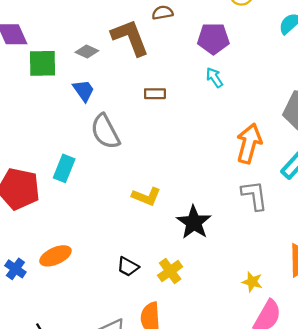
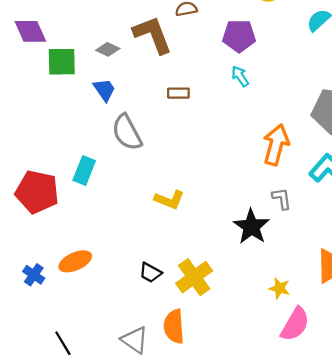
gray L-shape: (254, 195) -> (282, 199), size x0.7
black star: (194, 222) -> (251, 227), moved
yellow cross: (170, 271) -> (194, 277), size x1.4

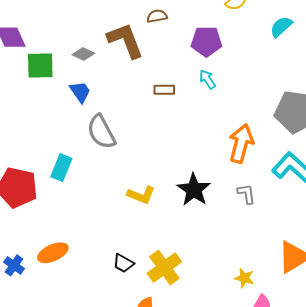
brown rectangle: (178, 93) -> (164, 90), moved
black star: (251, 227) -> (194, 190), moved

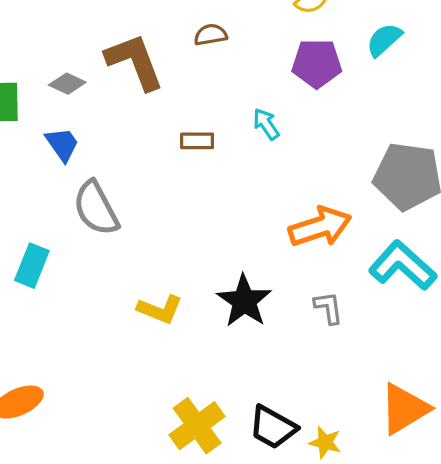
brown semicircle: (157, 16) -> (211, 35), moved
purple pentagon: (206, 41) -> (317, 63), moved
orange arrow: (241, 143) -> (320, 227), turned 57
black trapezoid: (123, 263) -> (273, 427), moved, size x1.4

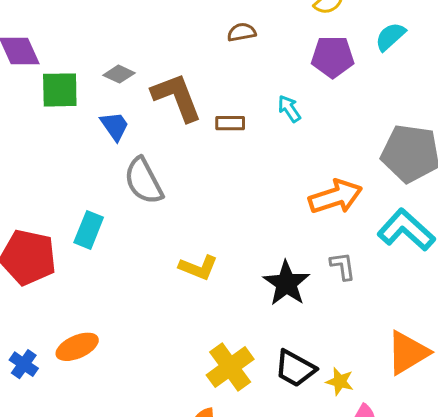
brown L-shape: (135, 62) -> (177, 97), moved
black star: (244, 301) -> (286, 283), moved

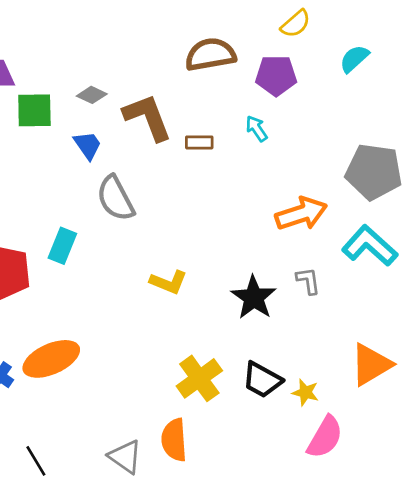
brown semicircle: (242, 32) -> (210, 54), size x1.8
purple pentagon: (333, 57) -> (276, 75), moved
orange ellipse: (77, 347) -> (51, 359), size x1.4

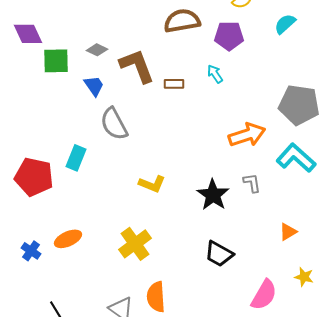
orange ellipse: (51, 359) -> (68, 239), size x0.7
orange triangle: (371, 365) -> (288, 232), moved, size x0.6
yellow cross: (199, 378) -> (135, 244), moved
yellow star: (305, 392) -> (304, 277), moved

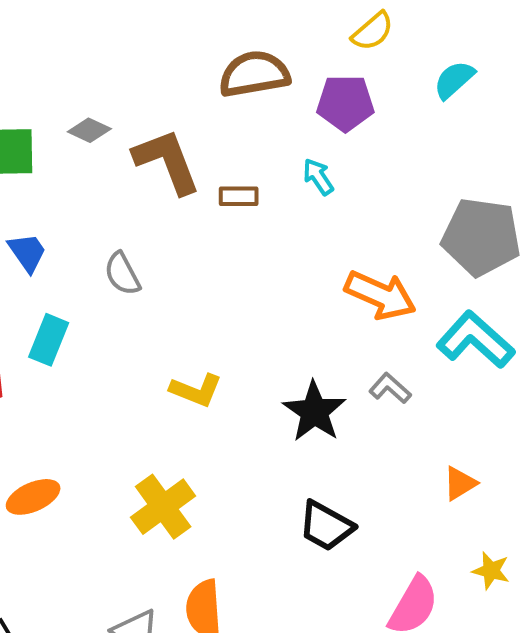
blue trapezoid: (94, 86) -> (27, 252), moved
gray semicircle: (114, 124) -> (122, 274), size x0.7
orange arrow: (247, 135) -> (380, 295), turned 42
gray L-shape: (252, 183) -> (390, 388), turned -40

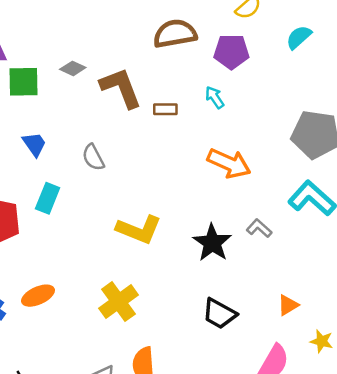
orange arrow: (380, 295) -> (229, 163), moved
yellow L-shape: (196, 390) -> (139, 229), size x1.4
orange triangle: (460, 483) -> (288, 305), moved

